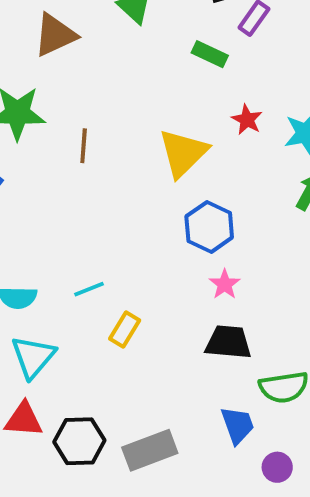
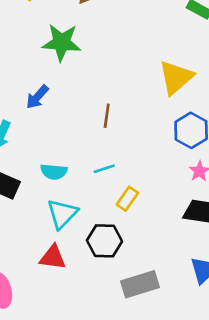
brown line: (84, 146) -> (107, 116), moved
black hexagon: (79, 441) -> (104, 241), moved

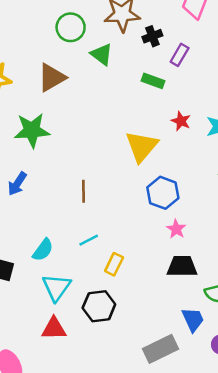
cyan semicircle: (54, 172) -> (43, 250), turned -50
gray rectangle: (140, 284) -> (161, 349), moved

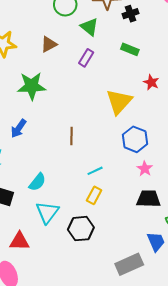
purple rectangle: (180, 55) -> (86, 58), moved
brown triangle: (52, 77) -> (49, 44), size x0.7
cyan line: (89, 240) -> (95, 171), moved
red triangle: (54, 329) -> (19, 241), moved

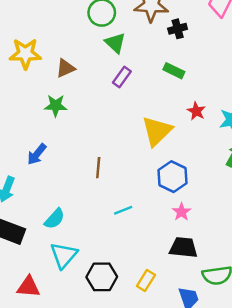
green triangle: (89, 27) -> (115, 43), moved
brown triangle: (49, 44) -> (65, 68), moved
green star: (32, 86) -> (56, 106), size x0.7
yellow rectangle: (94, 195) -> (146, 280), moved

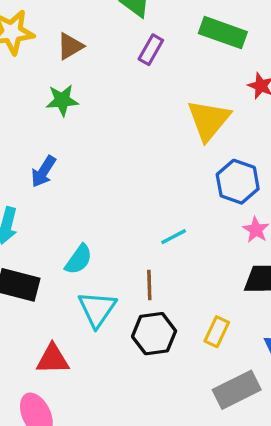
green rectangle: (174, 71) -> (223, 33), size x1.5
brown line: (98, 168) -> (149, 285), moved

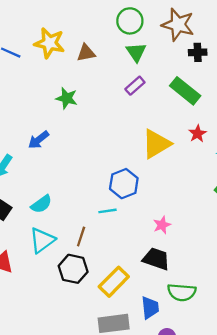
brown triangle: (70, 46) -> (86, 53), moved
blue hexagon: (238, 182) -> (124, 184), moved
yellow rectangle: (217, 332) -> (114, 282), size x1.5

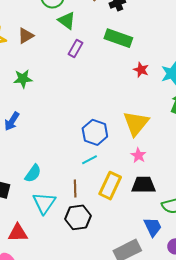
yellow triangle: (156, 144) -> (136, 123), moved
yellow rectangle: (114, 282) -> (110, 186), moved

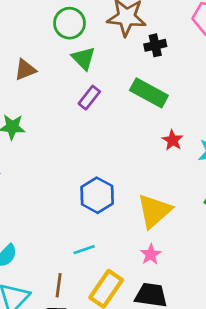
blue hexagon: (95, 132) -> (97, 195), moved

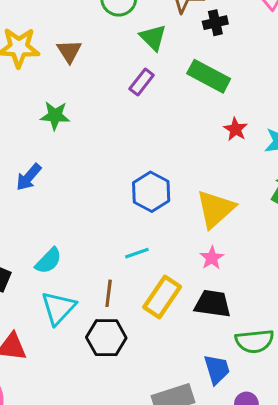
green triangle: (83, 58) -> (153, 37), moved
brown triangle: (25, 70) -> (69, 51), turned -40

